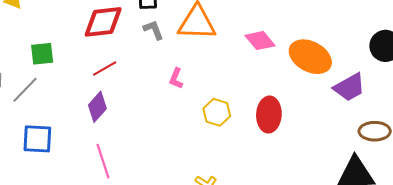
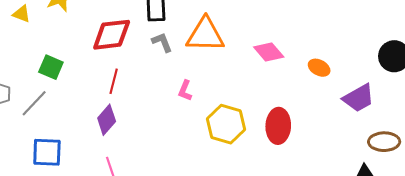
green square: (42, 54) -> (51, 67), turned 30
orange ellipse: (310, 57) -> (319, 68), size x0.5
red line: (105, 69) -> (114, 81), turned -45
yellow hexagon: (217, 112) -> (226, 124), size x1.4

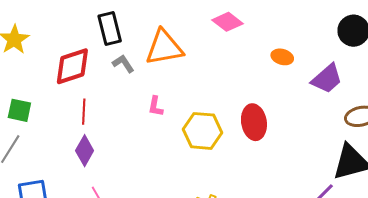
pink diamond: (269, 52) -> (228, 22), moved

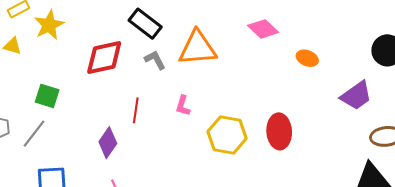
black rectangle: (110, 28) -> (145, 24), turned -44
orange ellipse: (282, 57) -> (307, 58), moved
red line: (84, 112) -> (136, 110), moved

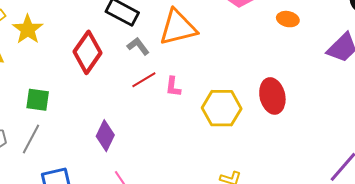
red diamond: (104, 58) -> (88, 52), turned -33
red line: (136, 110) -> (144, 80), moved, turned 60

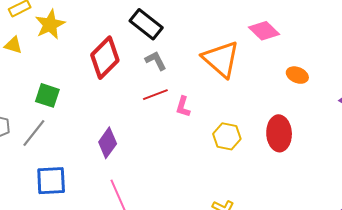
orange ellipse: (288, 19) -> (297, 75), moved
orange triangle: (178, 27) -> (221, 59), moved, turned 45
yellow hexagon: (222, 108) -> (227, 136), size x0.7

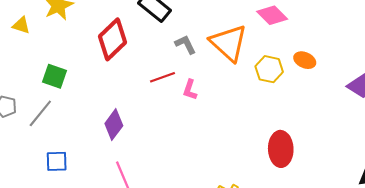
gray L-shape: (156, 61) -> (185, 44), moved
red ellipse: (279, 133) -> (281, 149), moved
yellow hexagon: (227, 136) -> (269, 69), moved
blue square: (51, 181) -> (57, 161), size x0.7

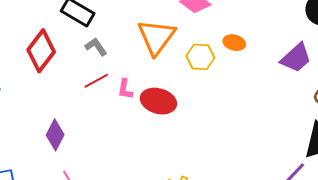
orange triangle: (229, 43) -> (156, 37), turned 33
gray L-shape: (185, 44) -> (96, 47), moved
red ellipse: (281, 149) -> (158, 101), moved, turned -64

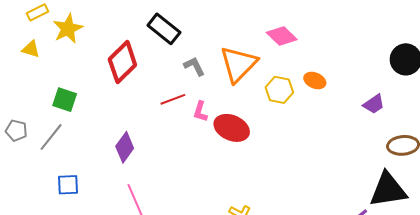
gray L-shape: (96, 47) -> (194, 66), moved
purple trapezoid: (296, 58) -> (374, 104), size x0.7

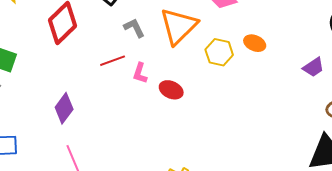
red ellipse: (232, 128) -> (171, 90), size x0.7

